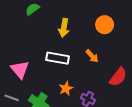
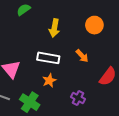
orange star: (66, 88) -> (49, 81), moved

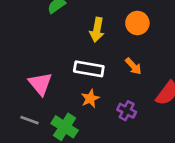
orange circle: (94, 25) -> (137, 23), moved
purple cross: (78, 98) -> (127, 111), moved

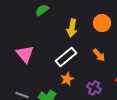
white rectangle: (89, 69) -> (66, 57), turned -50
pink triangle: (40, 84) -> (25, 54), moved

